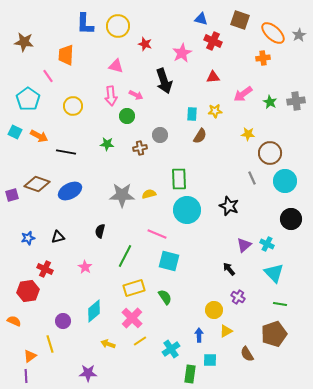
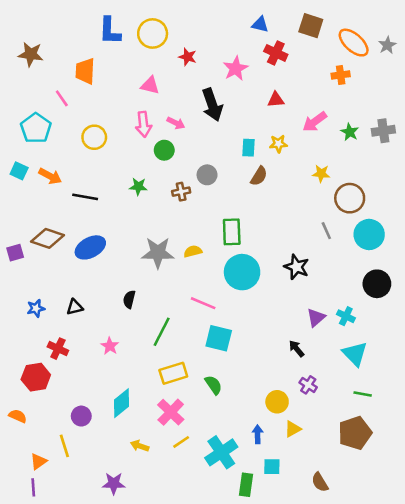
cyan cross: (171, 349) -> (221, 452), size x1.4
brown semicircle: (247, 354) -> (320, 482), moved

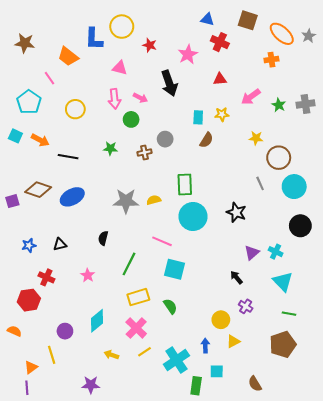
blue L-shape: (110, 31) -> (94, 39), moved
orange trapezoid: (85, 71) -> (68, 56), turned -55

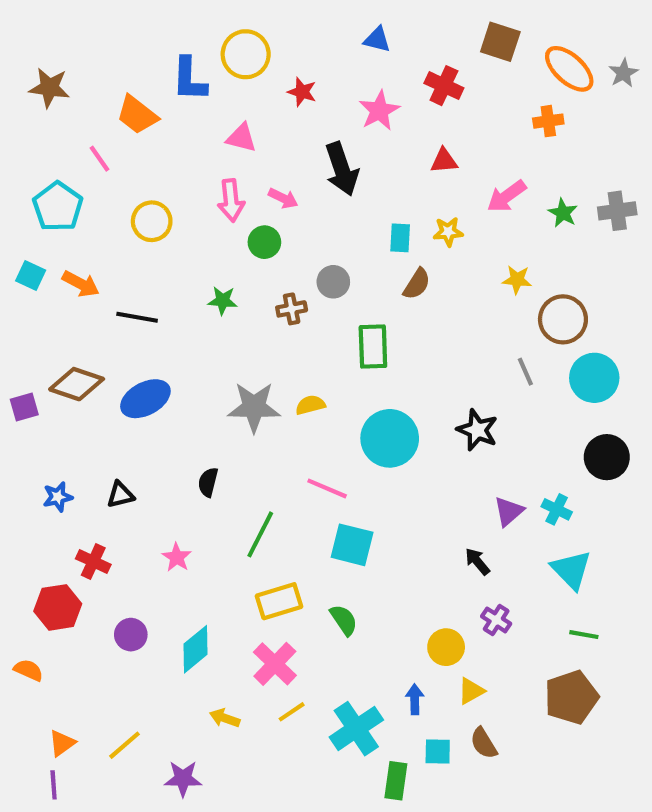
blue triangle: (207, 19) -> (377, 40), moved
green rectangle: (185, 184) -> (373, 347), moved
purple circle: (65, 331) -> (131, 635), moved
yellow line: (52, 355) -> (125, 745), moved, turned 66
brown semicircle: (255, 384) -> (484, 743), moved

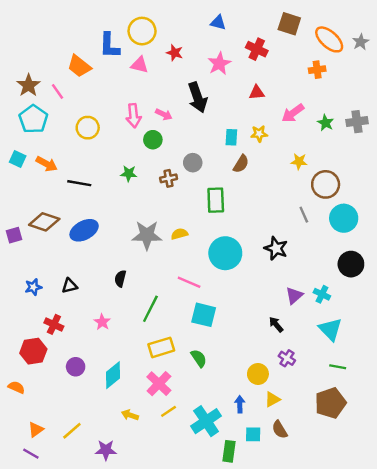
brown star: (49, 88) -> (28, 85), moved, turned 30
pink triangle: (241, 138) -> (140, 65), moved
purple line: (54, 785) -> (31, 454), turned -56

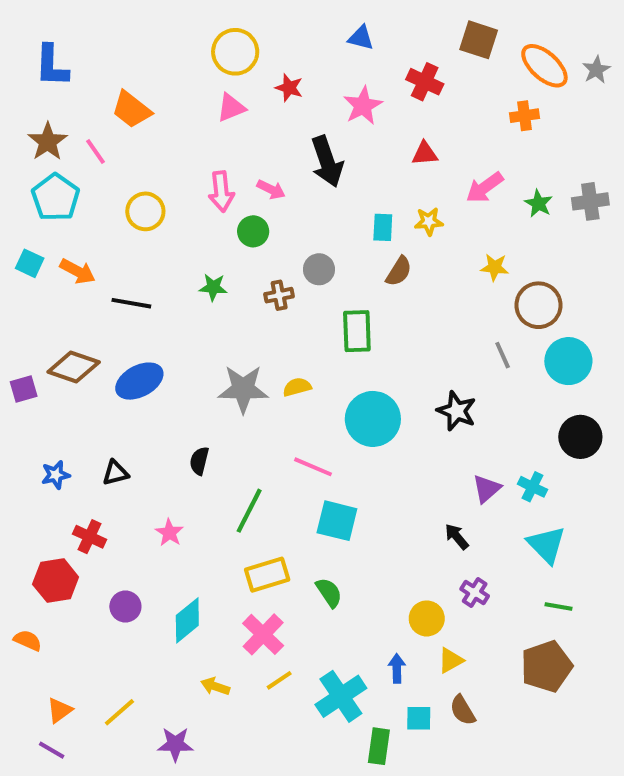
blue L-shape: (109, 46) -> (52, 66), moved
pink triangle: (140, 65) -> (231, 108), turned -36

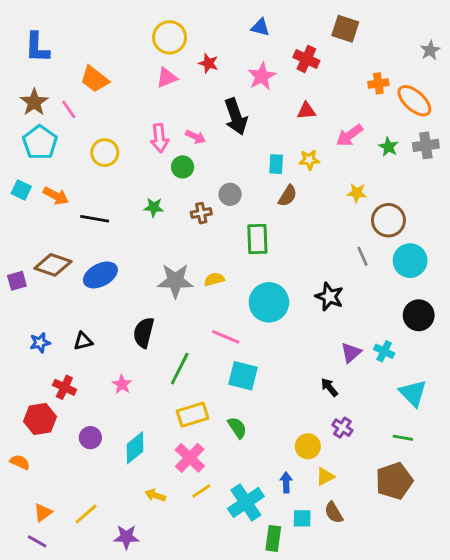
orange ellipse: (544, 66) -> (414, 101), moved
black semicircle: (199, 461) -> (144, 333), size x1.5
cyan triangle: (546, 545) -> (413, 393), moved

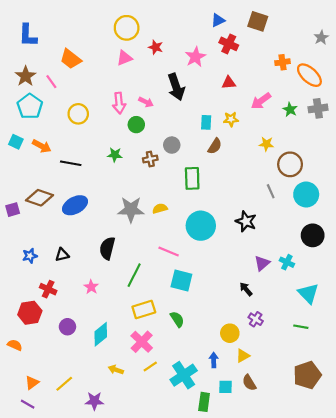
blue triangle: (260, 27) -> (218, 20), moved, turned -40
brown pentagon: (394, 481) -> (307, 375), moved

